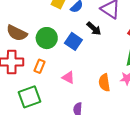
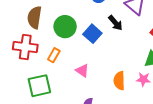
brown semicircle: (17, 33) -> (34, 17), turned 65

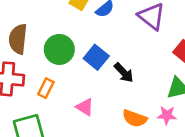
black arrow: (115, 23) -> (124, 73), moved
orange semicircle: (119, 81) -> (135, 118), turned -66

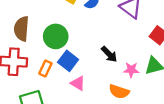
blue square: (96, 57) -> (68, 61), moved
pink star: (167, 115) -> (131, 70), moved

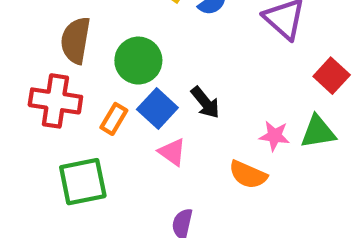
black arrow: (109, 54) -> (205, 103), moved

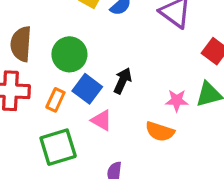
black arrow: (205, 103) -> (123, 81), turned -110
green square: (83, 182) -> (58, 147), moved

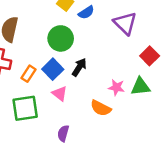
green circle: (69, 54) -> (61, 38), moved

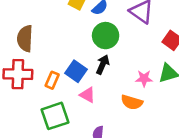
green circle: (61, 38) -> (106, 36), moved

